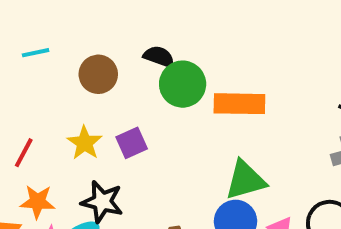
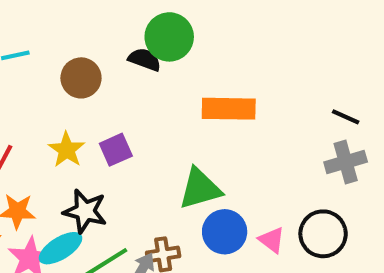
green circle: (183, 84) -> (169, 37), moved
green triangle: (245, 180) -> (200, 189), moved

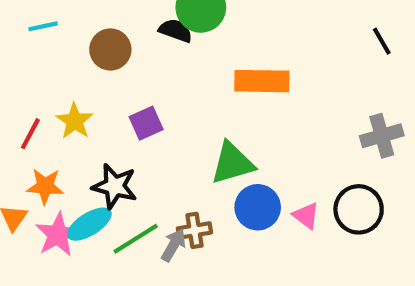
black line: (346, 117) -> (382, 41), moved, turned 36
yellow star: (67, 150) -> (75, 121), moved

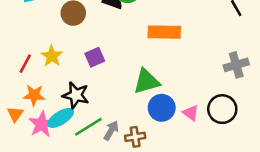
brown cross: (195, 230) -> (135, 137), moved

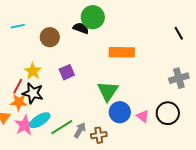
red line: (25, 64) -> (18, 86), moved
green triangle: (147, 81) -> (108, 91), turned -40
black star: (76, 95) -> (33, 93), moved

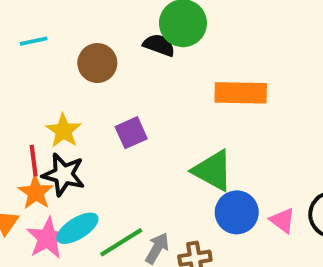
red line: (18, 86) -> (34, 161), turned -35
green triangle: (108, 91) -> (213, 171), turned -35
orange star: (19, 102) -> (36, 192), turned 30

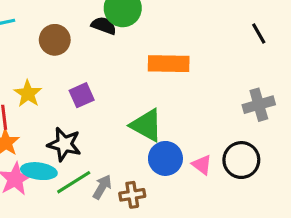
black star: (63, 175) -> (64, 144), moved
cyan ellipse: (77, 228) -> (39, 171), turned 40

